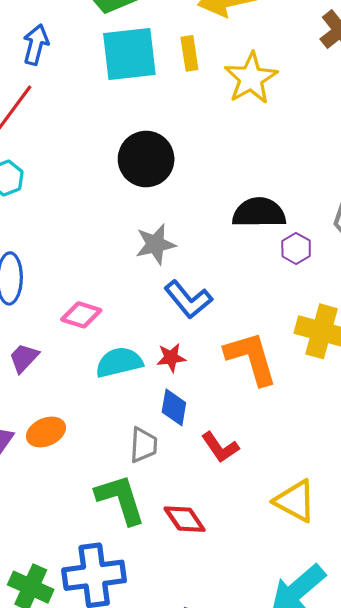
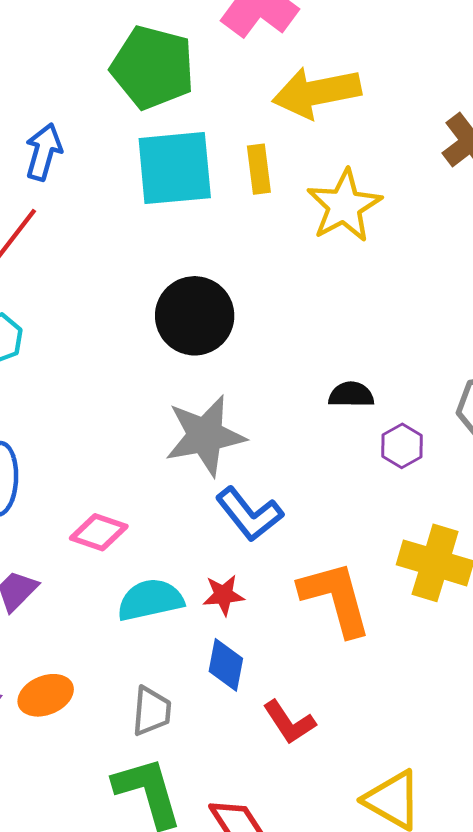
black semicircle: (259, 213) -> (351, 395), size x0.6
gray star: (155, 244) -> (205, 436), size x1.4
gray trapezoid: (143, 445) -> (152, 711), moved

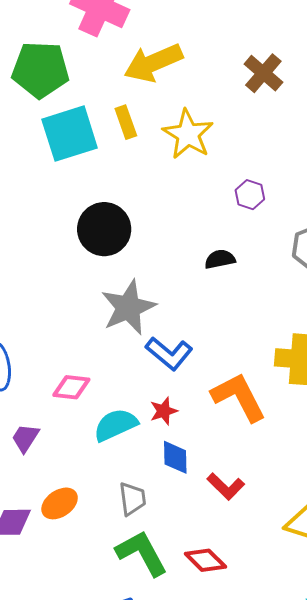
purple hexagon: (402, 446) -> (250, 195), moved

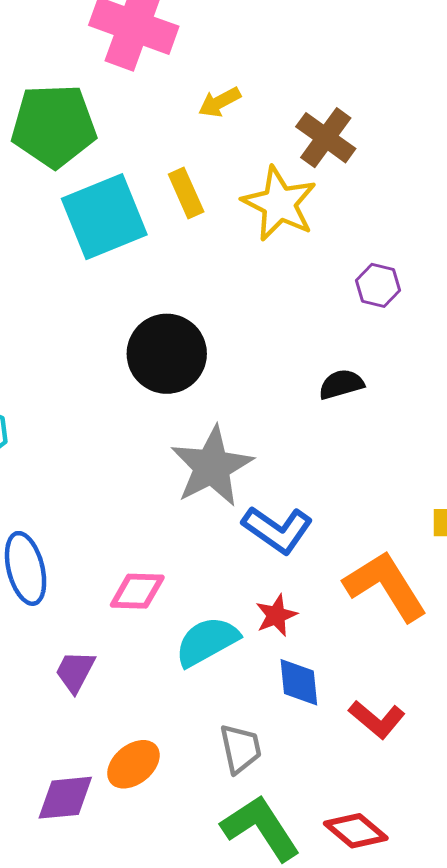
yellow arrow: (153, 63) -> (220, 102), size x0.5
brown cross: (263, 73) -> (326, 138), moved

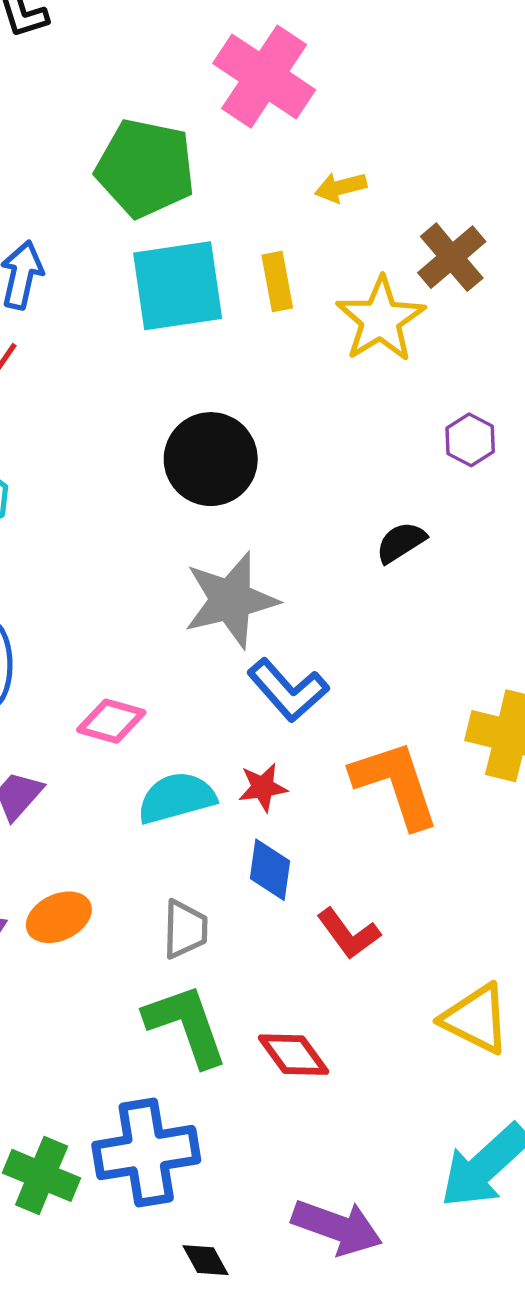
black semicircle: (341, 384) -> (401, 542), turned -30

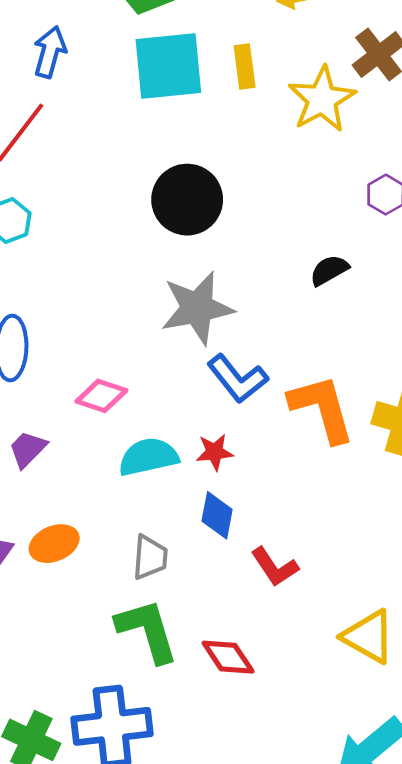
orange L-shape: (395, 784) -> (322, 408), moved

